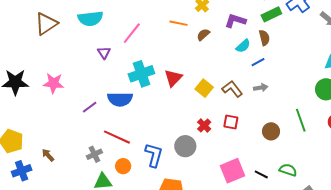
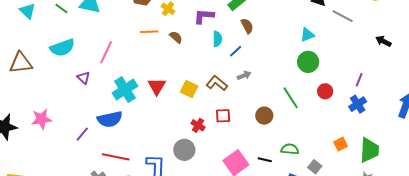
brown triangle: (46, 24) -> (21, 63), turned 40
brown semicircle: (203, 35) -> (176, 37), turned 96
brown semicircle: (264, 38) -> (247, 26), moved
cyan semicircle: (243, 46) -> (217, 39), turned -35

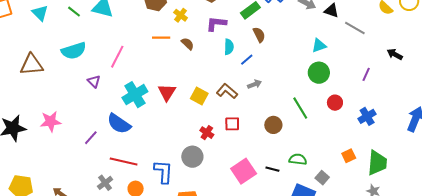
purple line: (359, 80) -> (366, 74), moved
blue semicircle: (110, 119) -> (119, 124), turned 45

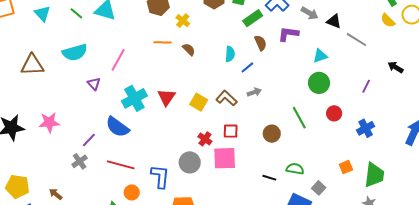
purple L-shape: (216, 24) -> (288, 34), moved
pink square: (244, 171) -> (225, 158), moved, turned 30
gray cross: (105, 183) -> (80, 161), moved

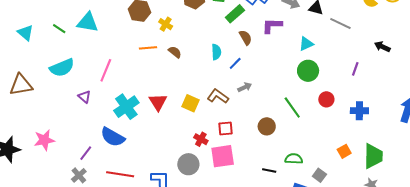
blue cross: (366, 128) -> (359, 111), turned 36

